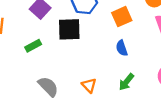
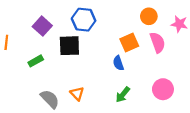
orange square: (122, 17) -> (129, 42), moved
orange triangle: (89, 85) -> (77, 94), moved

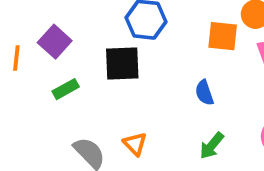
purple square: (42, 26) -> (55, 42), moved
orange square: (129, 42) -> (223, 36), moved, turned 30

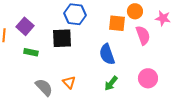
green rectangle: (66, 89) -> (31, 52), turned 40
blue semicircle: (204, 93) -> (107, 54), size x1.5

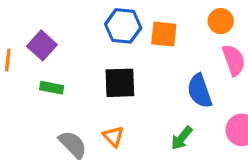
orange square: (117, 23) -> (164, 34), moved
black square: (62, 38) -> (120, 83), moved
blue semicircle: (107, 54) -> (200, 91), moved

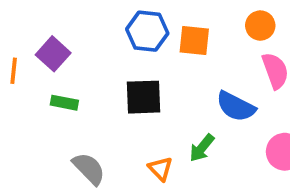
blue semicircle: (200, 91) -> (236, 107), turned -44
orange triangle: (113, 136) -> (160, 169), moved
green arrow: (182, 138) -> (202, 148), moved

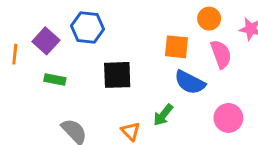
blue hexagon: (147, 31) -> (87, 28), moved
orange square: (194, 41) -> (176, 47), moved

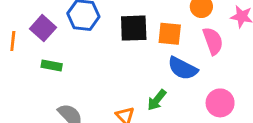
black square: (117, 75) -> (134, 28), moved

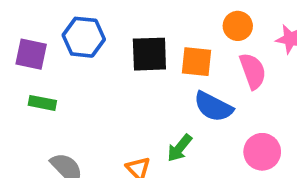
purple square: (43, 28) -> (31, 54), turned -30

